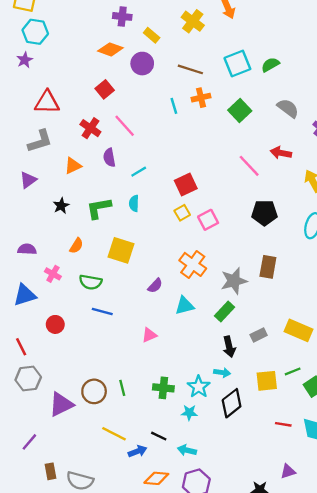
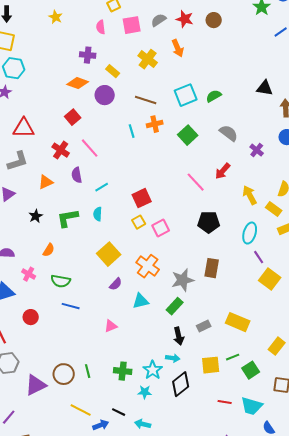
red arrow: (281, 153) -> (223, 171), turned -60
yellow square: (121, 250) -> (109, 254), moved, turned 30

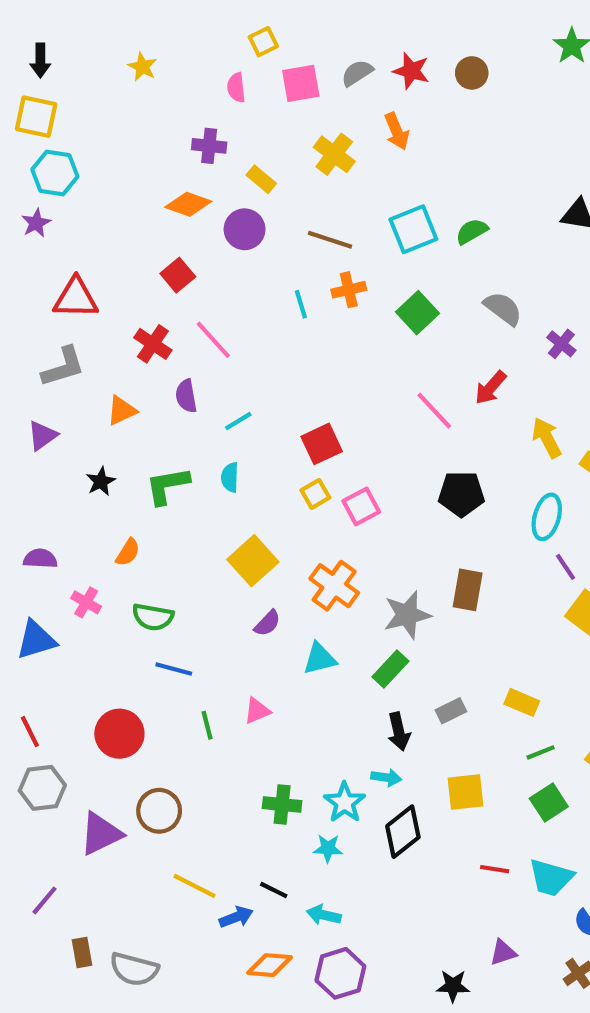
red circle: (31, 317) -> (119, 734), moved, size x1.5
yellow rectangle: (238, 322) -> (522, 702), size x0.7
green line: (233, 357) -> (541, 752), moved
green line: (88, 371) -> (207, 725), moved

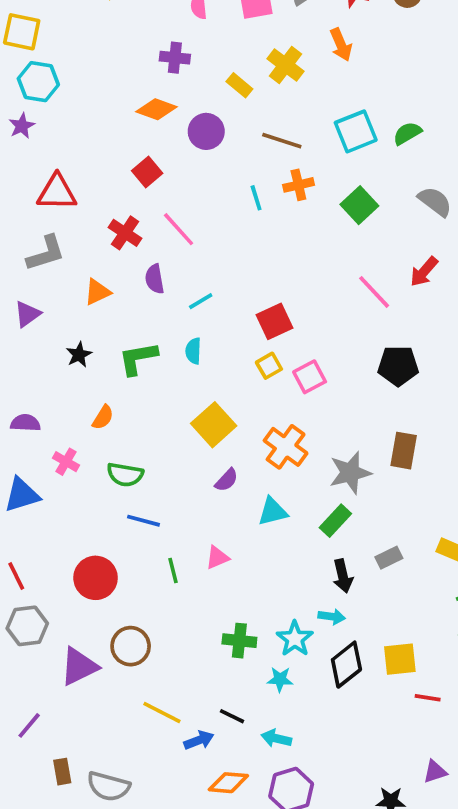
yellow rectangle: (261, 179) -> (239, 85), moved
yellow square: (465, 792) -> (400, 659), moved

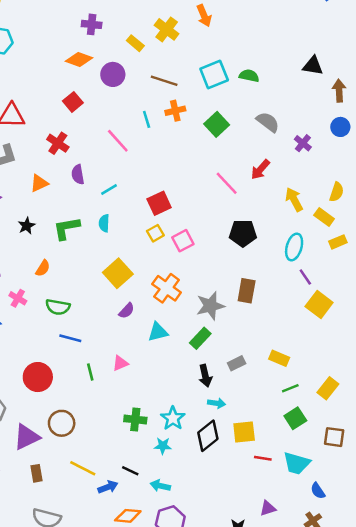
green semicircle: (407, 133) -> (249, 76), turned 42
pink line: (179, 229) -> (118, 141), moved
cyan arrow: (332, 617) -> (217, 403), moved
brown rectangle: (62, 772) -> (37, 473), moved

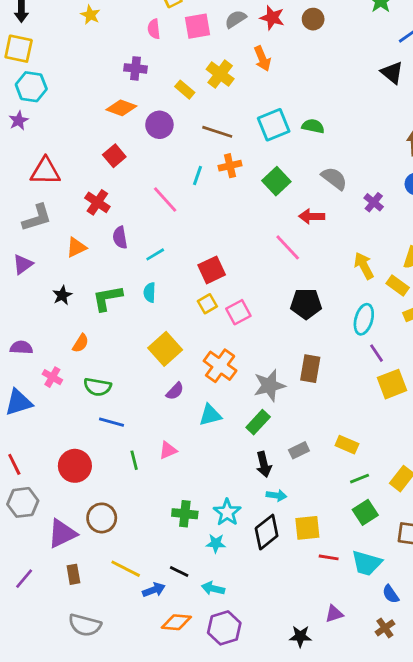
black triangle: (313, 66) -> (392, 73), moved, turned 30
cyan line: (147, 119) -> (198, 176), turned 36
red arrow: (260, 169) -> (312, 216), moved, turned 50
yellow square: (319, 304) -> (392, 384), turned 32

